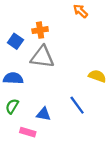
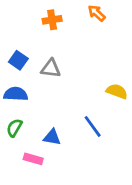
orange cross: (40, 30) -> (52, 20), moved
blue square: (15, 41) -> (18, 60), moved
gray triangle: (42, 57) -> (51, 68), size x0.7

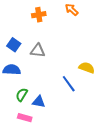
blue line: (93, 126) -> (69, 84), moved
green semicircle: (14, 128) -> (22, 95), moved

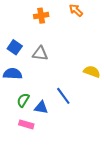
blue line: (69, 84) -> (63, 96), moved

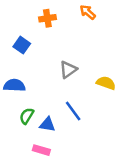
blue square: (15, 47) -> (22, 45), moved
gray triangle: (40, 54) -> (68, 70), moved, turned -42
pink rectangle: (26, 124) -> (41, 150), moved

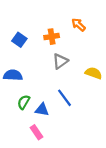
orange arrow: (88, 12) -> (78, 25), moved
orange cross: (47, 18) -> (52, 37), moved
pink rectangle: (41, 150) -> (37, 132), turned 40

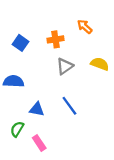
yellow semicircle: (94, 73) -> (100, 64), moved
green semicircle: (24, 102) -> (17, 129), moved
blue triangle: (42, 110) -> (37, 109), moved

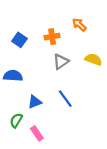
blue triangle: (37, 109) -> (35, 102), turned -32

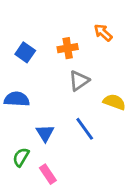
yellow semicircle: (93, 59) -> (114, 102), moved
blue triangle: (35, 102) -> (45, 133), turned -40

